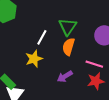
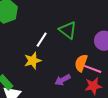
green triangle: (68, 27) -> (68, 30), turned -30
orange semicircle: (69, 47) -> (81, 63), moved

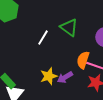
yellow star: (33, 61) -> (49, 76), moved

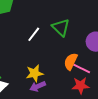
purple arrow: (65, 77) -> (38, 86), moved

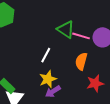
white line: (34, 34) -> (46, 55), moved
pink line: (82, 69) -> (81, 36), moved

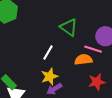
pink line: (81, 36) -> (93, 49), moved
orange semicircle: (81, 61) -> (83, 60), turned 66

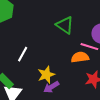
white line: (48, 52) -> (23, 54), moved

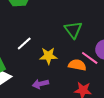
yellow star: (46, 75) -> (48, 56), moved

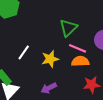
green triangle: (73, 30) -> (68, 28), turned 36
pink line: (90, 58) -> (78, 48), moved

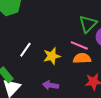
green triangle: (68, 28) -> (88, 24), moved
purple arrow: (49, 88) -> (51, 85), turned 35

